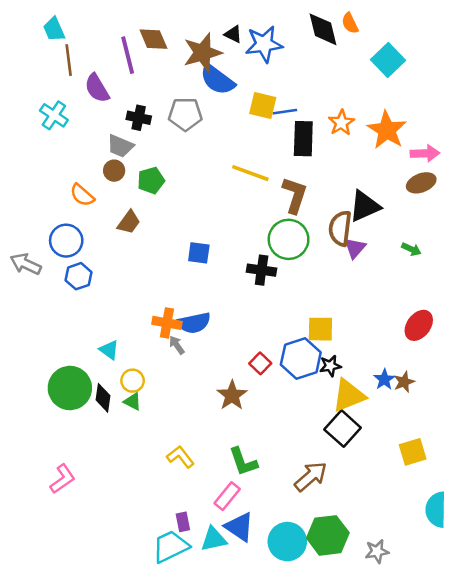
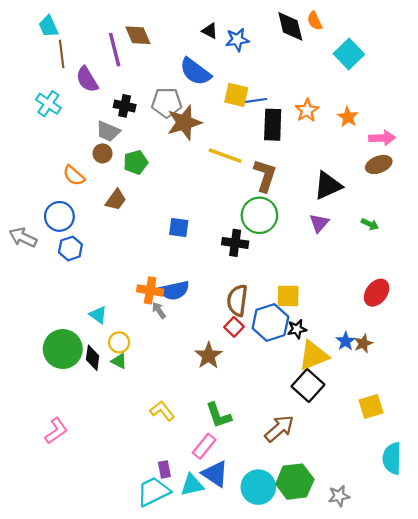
blue star: (264, 44) -> (237, 40), size x0.7
brown star: (203, 53) -> (184, 122), moved
orange star: (387, 130) -> (348, 117), size x0.6
brown semicircle: (340, 228) -> (237, 300), moved

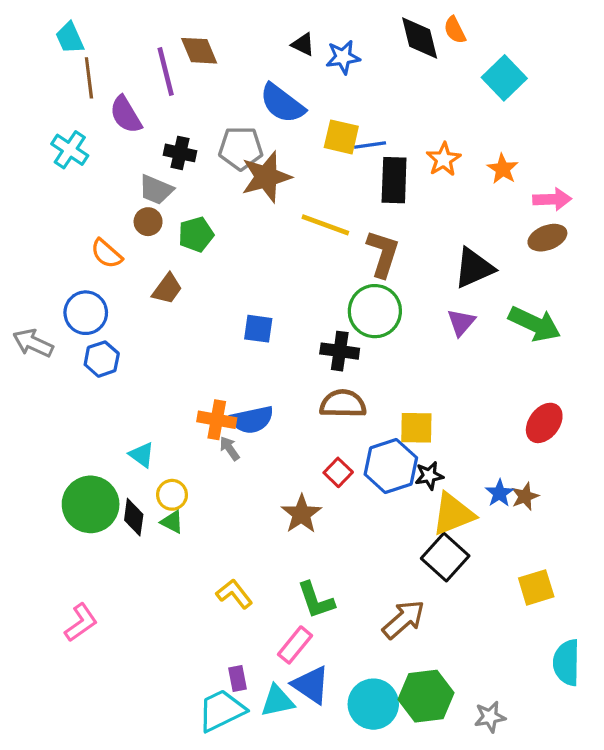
green arrow: (370, 224) -> (535, 324), size x2.0
brown semicircle: (237, 300) -> (343, 404), moved, turned 84

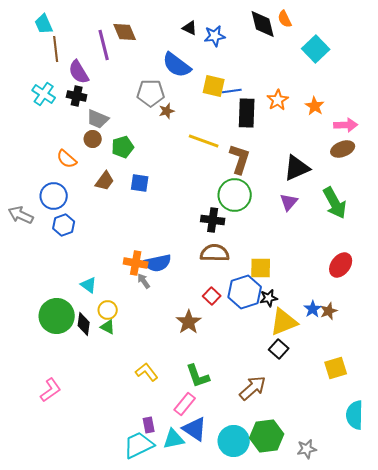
black cross: (180, 153) -> (77, 96), moved
brown star: (266, 177) -> (167, 111), size x0.5
green arrow: (535, 324) -> (335, 203), turned 36
blue square: (258, 329) -> (140, 183), moved
black square: (445, 557) -> (279, 349), size x0.7

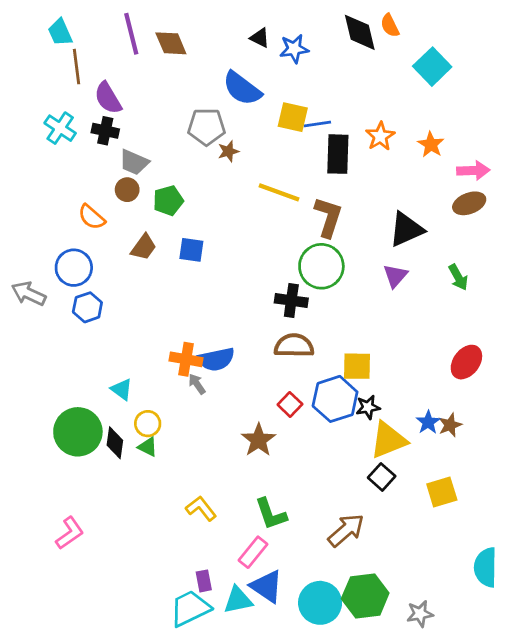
purple line: (104, 45) -> (131, 34), moved
green arrow: (335, 203) -> (458, 277), size x0.6
yellow square: (336, 368) -> (442, 492), moved

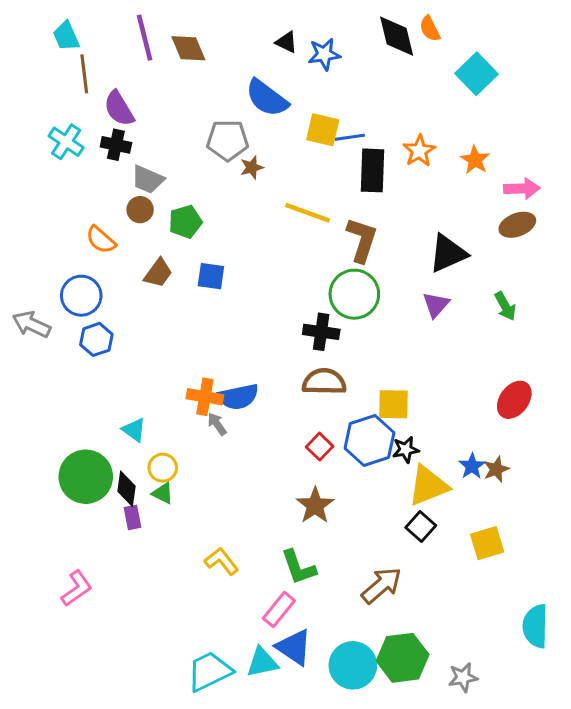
brown star: (258, 440) -> (315, 505), moved
purple rectangle: (204, 581) -> (133, 517), moved

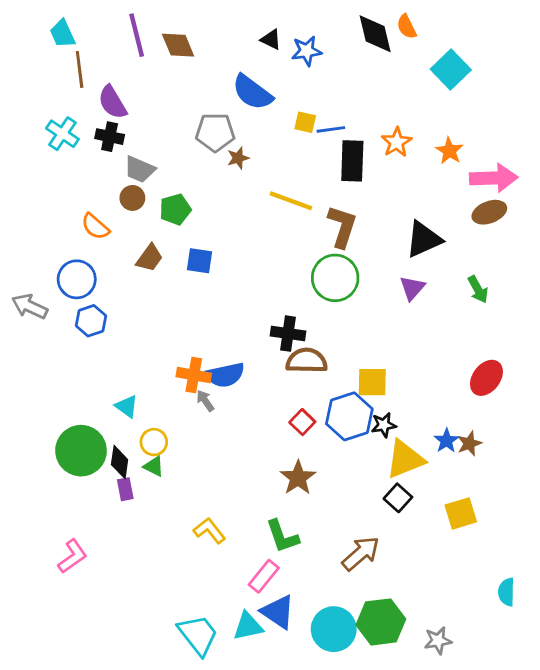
yellow square: (323, 130) -> (305, 122), size x0.7
pink arrow: (522, 189) -> (494, 178), size x1.4
black cross: (321, 332) -> (288, 334), moved
cyan semicircle: (535, 626) -> (506, 592), size x0.7
cyan trapezoid: (209, 671) -> (198, 635), turned 78

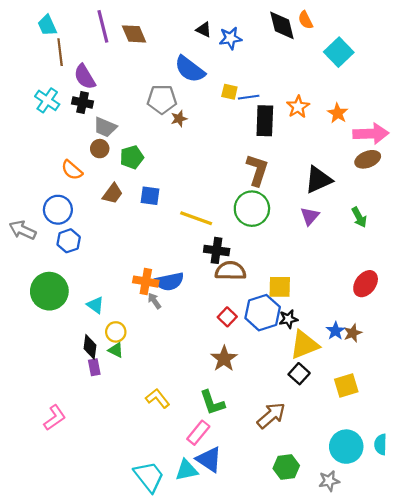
yellow line: (291, 201) -> (196, 218), moved
green circle: (81, 451) -> (49, 291), moved
green hexagon: (381, 622) -> (286, 467), size x0.7
cyan circle: (334, 629) -> (346, 447), moved

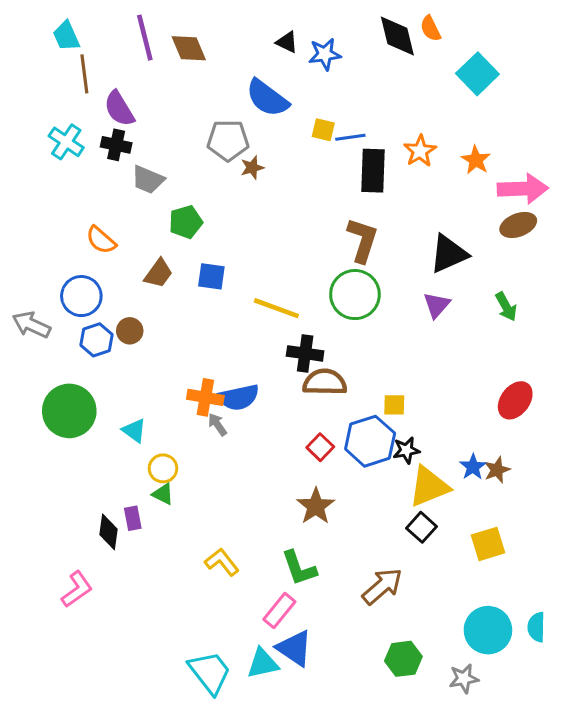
brown circle: (100, 149) -> (130, 331), moved
yellow square: (280, 287) -> (394, 405), size x0.7
black diamond: (90, 347) -> (109, 532), moved

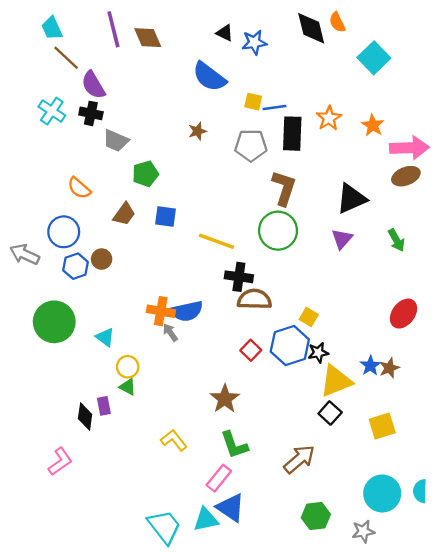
brown line: (84, 74) -> (66, 58), turned -40
gray pentagon: (228, 140) -> (251, 145), moved
yellow square: (394, 405) -> (309, 317), turned 30
brown star: (316, 506) -> (225, 399), moved

